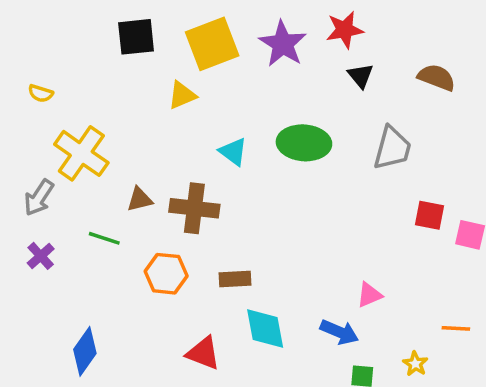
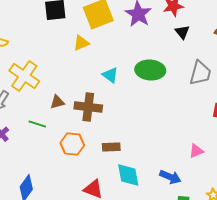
pink triangle: (369, 295) -> (196, 151), moved

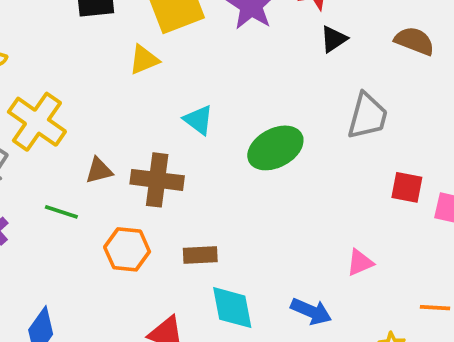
black triangle: (182, 32) -> (334, 39), turned 35
green ellipse: (150, 70) -> (275, 148), moved, turned -32

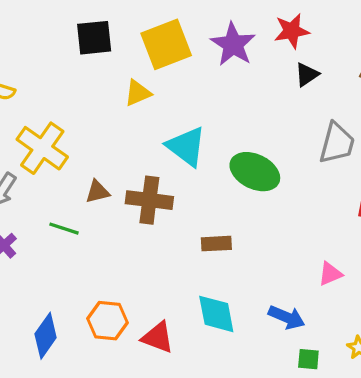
cyan triangle: (198, 120) -> (186, 147), size x1.5
green ellipse: (275, 148) -> (255, 172), turned 54
orange hexagon: (127, 249) -> (108, 321), moved
brown rectangle: (200, 255) -> (216, 244), moved

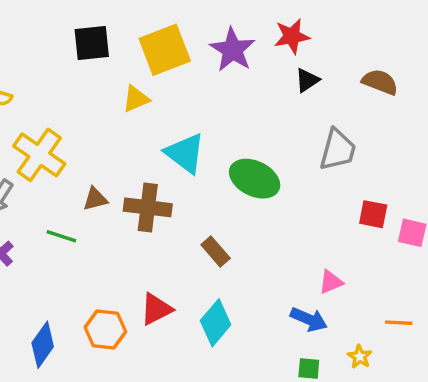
brown rectangle: (216, 244) -> (216, 252), turned 52
cyan diamond: (216, 314) -> (216, 323), turned 51
blue arrow: (287, 317) -> (309, 319), moved
red triangle: (158, 337) -> (156, 309), moved, turned -48

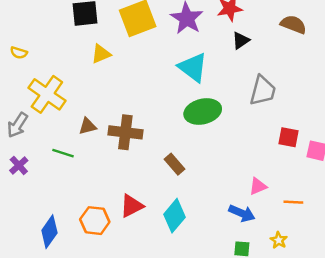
brown semicircle: (380, 82) -> (293, 24), moved
yellow triangle: (136, 99) -> (101, 54), moved
cyan triangle: (185, 153) -> (193, 67), moved
green ellipse: (255, 179) -> (203, 111), turned -40
orange line: (399, 323) -> (293, 202), moved

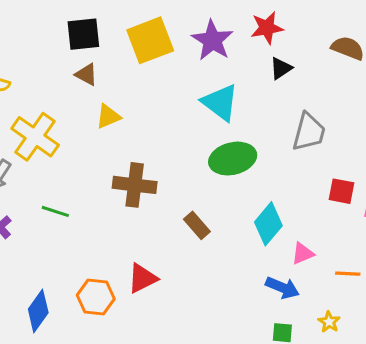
yellow triangle: (101, 54) -> (108, 117), moved
brown triangle: (87, 126) -> (86, 75), moved, turned 42
cyan diamond: (174, 216) -> (268, 224), moved

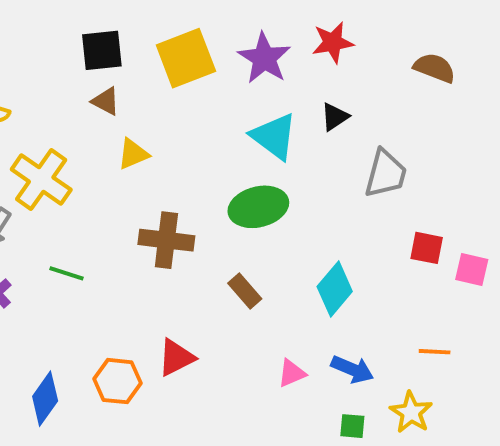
black triangle: (281, 68) -> (335, 117), moved
green ellipse: (233, 159) -> (258, 207), moved
pink triangle: (303, 253) -> (292, 373), moved
yellow star: (329, 322) -> (411, 412), size x1.5

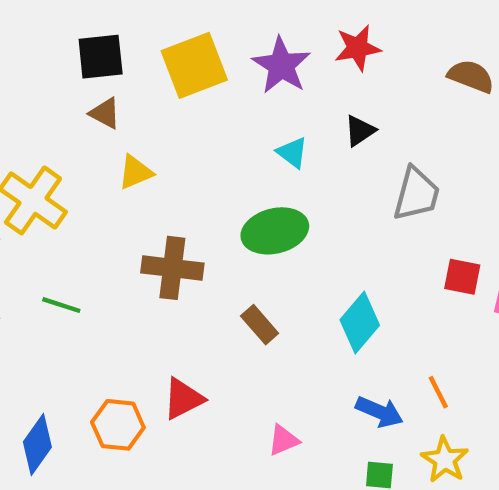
cyan triangle: (274, 136) -> (292, 153), size x0.6
orange line: (435, 352) -> (438, 392), moved, turned 60
pink triangle: (292, 373) -> (284, 440), moved

